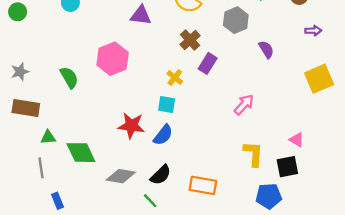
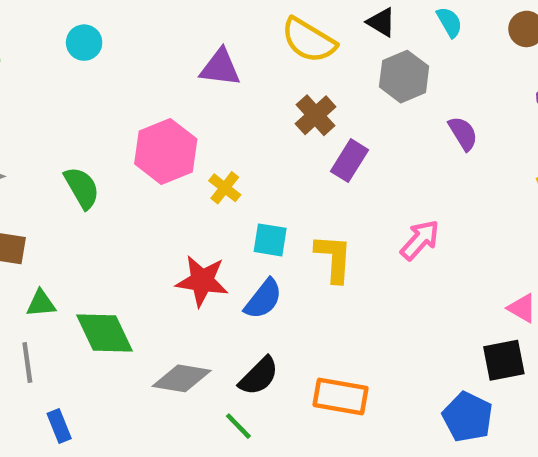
yellow cross: (175, 78) -> (225, 188), moved
yellow L-shape: (253, 154) -> (334, 258), moved
blue pentagon: (269, 196) -> (468, 417), turned 30

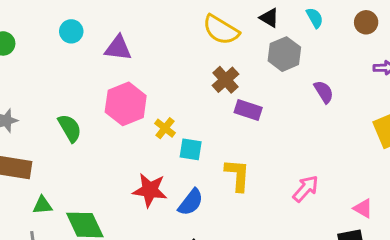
purple triangle: (220, 68) -> (118, 48), moved
purple rectangle: (350, 161) -> (248, 110), turned 76
cyan square: (270, 240) -> (191, 149), moved
pink arrow: (420, 240) -> (306, 189), moved

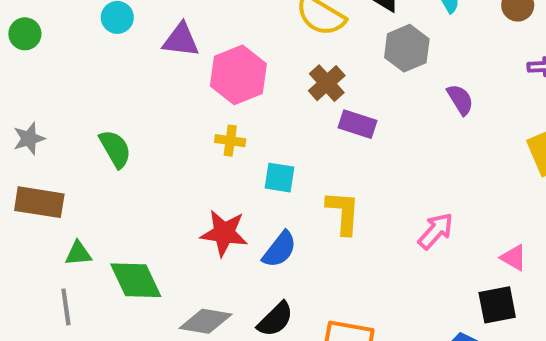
pink hexagon: (126, 104) -> (238, 75), moved
yellow cross: (165, 128) -> (230, 141), moved, turned -30

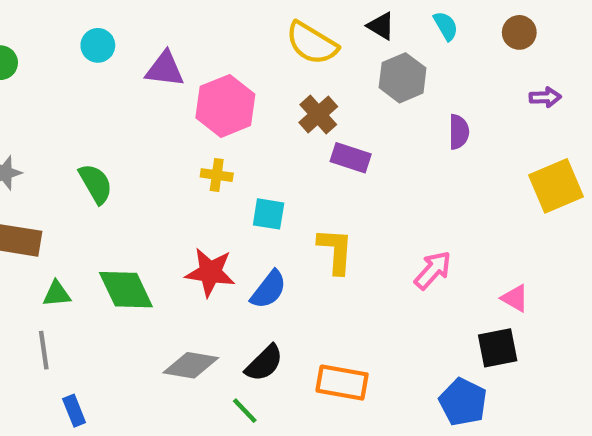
purple semicircle: (460, 100) -> (459, 132), turned 32
green diamond: (136, 280) -> (126, 290), moved

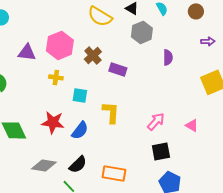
purple triangle: (165, 69) -> (27, 52), moved
brown cross: (318, 115) -> (93, 55), moved
pink triangle: (515, 298) -> (192, 125), moved
black square: (498, 348) -> (161, 151), moved

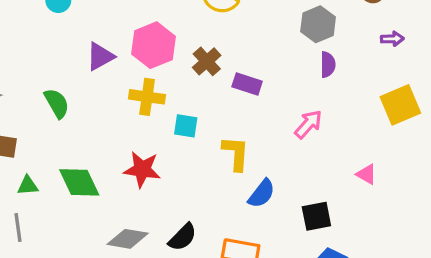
gray hexagon: (142, 32) -> (318, 24), moved
purple triangle: (27, 52) -> (100, 56), turned -36
yellow cross: (56, 77) -> (147, 97), size x1.5
pink arrow: (156, 121) -> (308, 124), moved
blue semicircle: (80, 130) -> (262, 194), moved

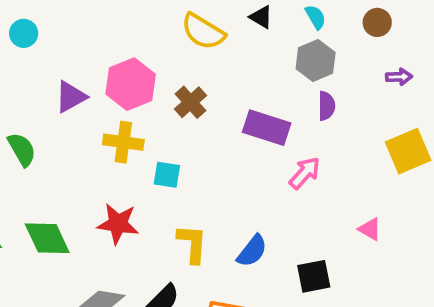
purple rectangle: (247, 84) -> (267, 128), moved, size x1.4
yellow L-shape: (236, 153) -> (192, 244), moved

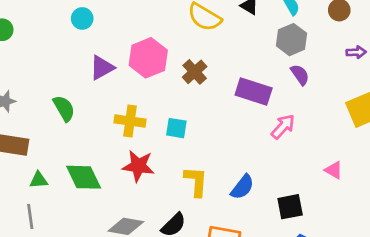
cyan circle: (24, 33) -> (82, 18), moved
purple semicircle: (326, 106) -> (300, 75), turned -35
yellow cross: (123, 142) -> (130, 121), moved

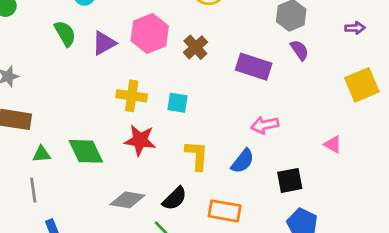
green semicircle: (64, 108) -> (65, 33), moved
pink arrow: (283, 127) -> (265, 125), moved, turned -144

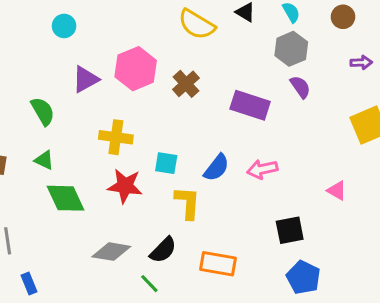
green semicircle: (65, 33) -> (43, 111), moved
cyan square: (177, 103) -> (166, 163), moved
green triangle: (42, 154) -> (44, 160), moved, turned 30
blue semicircle: (243, 161) -> (216, 168), moved

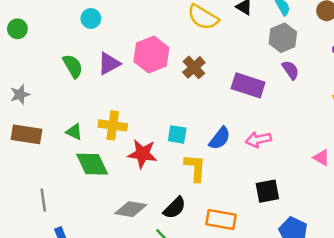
green semicircle: (43, 111) -> (73, 66), moved
yellow cross: (116, 137) -> (113, 125), moved
black square: (290, 230) -> (267, 191), moved

